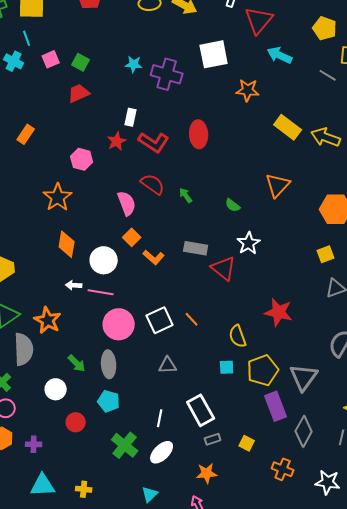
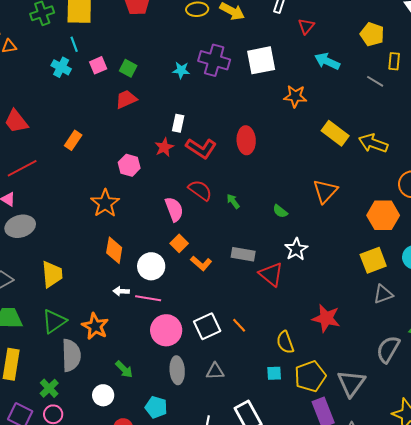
red triangle: (259, 20) -> (306, 26), size x0.6
purple cross: (167, 74) -> (214, 60), moved
yellow square: (326, 254) -> (373, 260), size x1.5
gray ellipse: (109, 364) -> (177, 370), moved

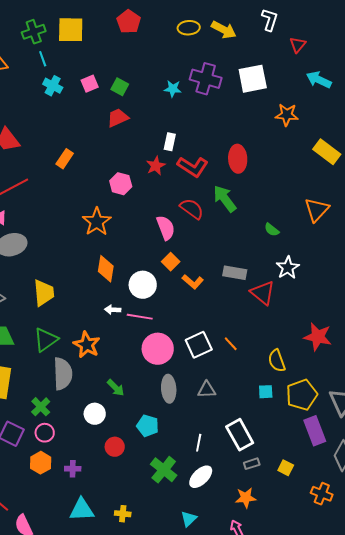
cyan line: (74, 44) -> (43, 59), moved
green arrow: (233, 201) -> (225, 199), moved, size x1.8

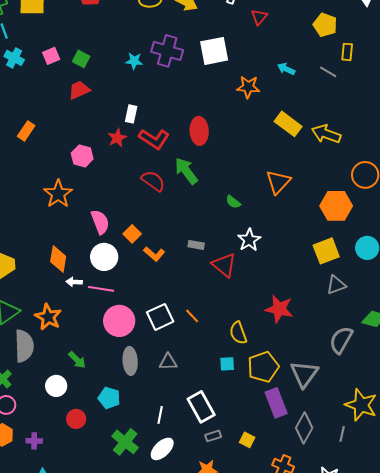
cyan arrow: (319, 80) -> (286, 69), moved, size x0.7
pink semicircle: (166, 228) -> (100, 222), moved
orange diamond: (106, 269) -> (58, 259), moved
gray rectangle: (235, 273) -> (196, 245), size x0.7

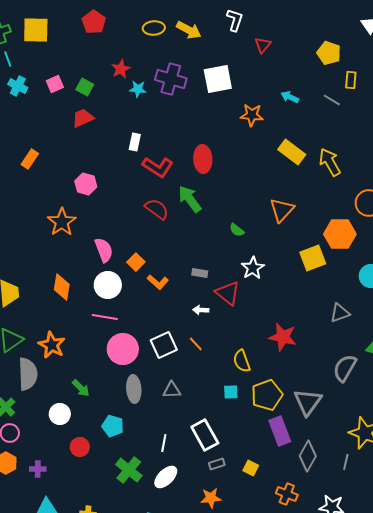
yellow arrow: (326, 134) -> (330, 162), turned 40
red star: (117, 138) -> (121, 69), moved
yellow square: (326, 251) -> (313, 258), moved
white arrow: (74, 282) -> (201, 310), moved

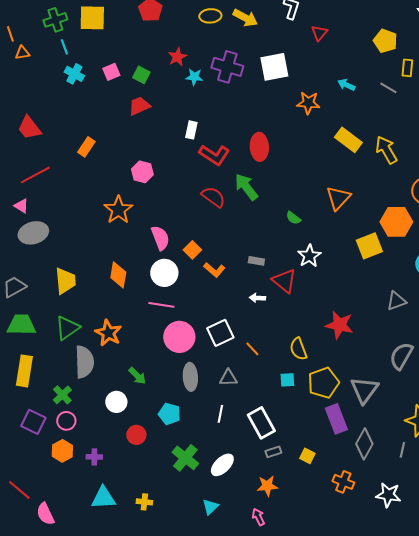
orange line: (196, 344) -> (252, 349), moved
white line: (164, 443) -> (220, 414), moved

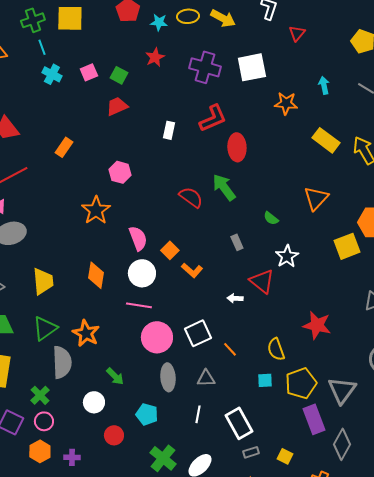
cyan star: (194, 77) -> (159, 22), moved
cyan arrow: (346, 85) -> (324, 85), turned 54
red L-shape: (214, 155) -> (213, 118), moved, turned -56
gray rectangle: (256, 261) -> (237, 242), moved, turned 56

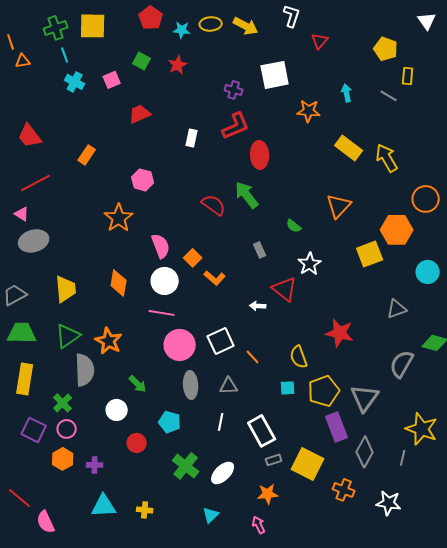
purple cross: (205, 67) -> (234, 90), moved, size x0.6
green square: (119, 75) -> (142, 61), moved
yellow square: (285, 456) -> (308, 464), size x2.0

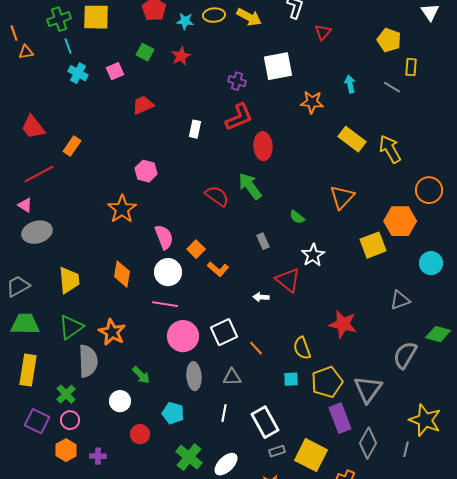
orange rectangle: (87, 155) -> (72, 146), moved

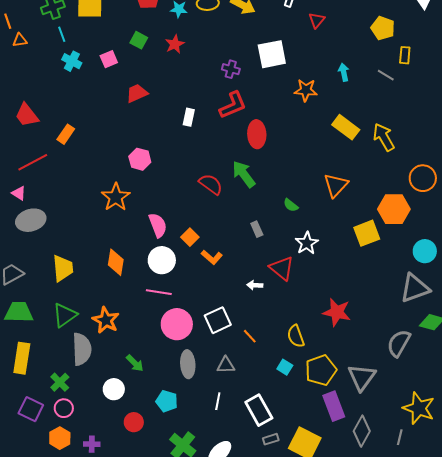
gray triangle: (400, 300) -> (415, 288), moved, size x1.5
cyan square: (291, 379) -> (285, 367), turned 35

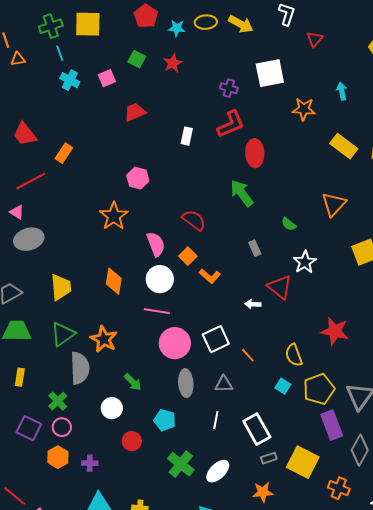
red semicircle: (211, 184) -> (194, 220), moved
yellow rectangle: (22, 358) -> (20, 377), size x0.6

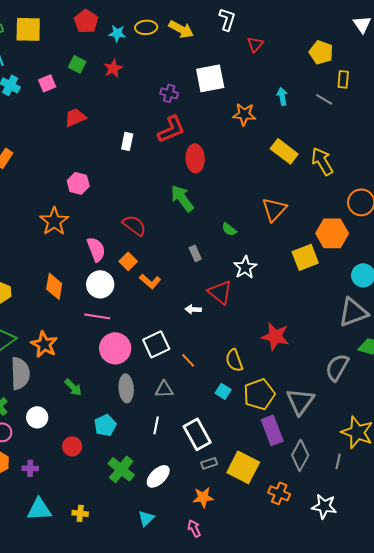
white circle: (112, 408) -> (37, 417), moved
cyan pentagon: (165, 420) -> (105, 425), turned 30

